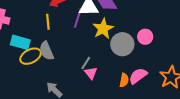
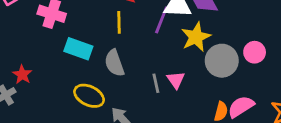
yellow ellipse: (31, 56) -> (89, 96), moved, turned 50
gray line: (86, 63) -> (156, 83), moved, turned -48
pink triangle: (91, 73) -> (176, 80), moved

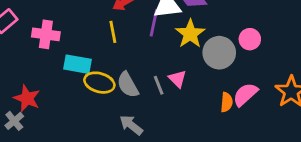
gray semicircle: (114, 63) -> (128, 85), moved
red star: (22, 75) -> (27, 98), size x1.4
yellow ellipse: (89, 96) -> (99, 83), moved

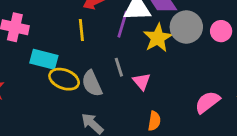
pink circle: (250, 39) -> (221, 31), moved
gray circle: (219, 53) -> (186, 27), moved
gray line: (159, 85) -> (119, 67), moved
orange semicircle: (227, 102) -> (154, 121), moved

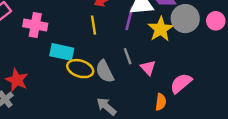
pink semicircle: (207, 102) -> (181, 83), moved

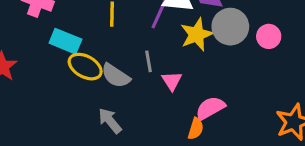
gray semicircle: (105, 71) -> (116, 76), turned -40
orange semicircle: (161, 102) -> (196, 129), moved

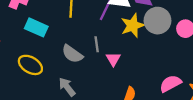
yellow ellipse: (85, 67) -> (30, 65), moved
pink semicircle: (210, 108) -> (170, 84), moved

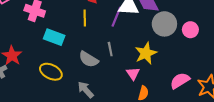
yellow star: (133, 26) -> (146, 53), moved
pink triangle: (113, 59) -> (133, 74), moved

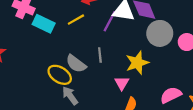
yellow line: (85, 18) -> (76, 20), turned 56
cyan rectangle: (54, 37) -> (44, 24), moved
yellow ellipse: (51, 72) -> (60, 75), moved

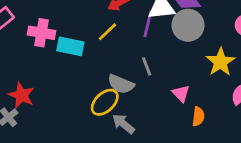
gray circle: (160, 33) -> (188, 25), moved
yellow star: (137, 63) -> (221, 62), moved
yellow ellipse: (60, 75) -> (105, 102), turned -60

